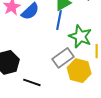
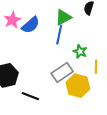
green star: (80, 36) -> (80, 51), size x0.6

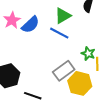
blue line: (59, 35) -> (59, 33), turned -72
green star: (80, 51) -> (88, 54), moved

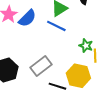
gray rectangle: (64, 71) -> (41, 66), moved
black line: (33, 96) -> (57, 86), moved

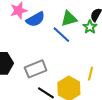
green star: (86, 46) -> (90, 27), moved

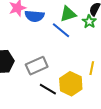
blue semicircle: (35, 19) -> (35, 16), turned 36

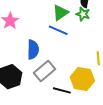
blue semicircle: (35, 16) -> (33, 50), moved, turned -78

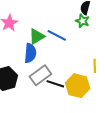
green triangle: (60, 13) -> (37, 36), moved
black line: (62, 90) -> (55, 84), moved

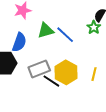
blue semicircle: (30, 53) -> (19, 42), moved
yellow hexagon: (78, 86) -> (66, 72), moved

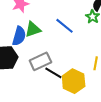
green triangle: (46, 30) -> (33, 29), moved
yellow hexagon: (66, 72) -> (74, 81), moved

